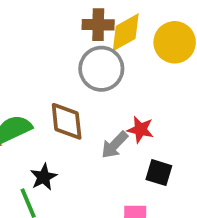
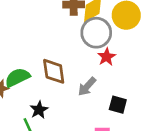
gray circle: (101, 69) -> (96, 33), moved
red star: (140, 130) -> (107, 57), moved, turned 30

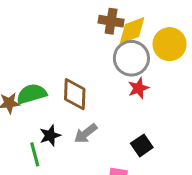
gray arrow: (87, 87) -> (86, 133), moved
black square: (118, 105) -> (142, 145), turned 30

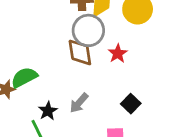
gray circle: (131, 58) -> (88, 30), moved
brown diamond: (75, 94) -> (80, 52), moved

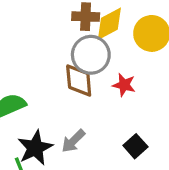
red star: (118, 53) -> (124, 85), turned -30
black star: (48, 111) -> (35, 148), size x1.5

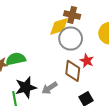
yellow diamond: (109, 24) -> (59, 26), moved
brown diamond: (79, 80) -> (73, 71), moved

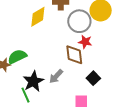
yellow diamond: (59, 26) -> (38, 17), moved
gray circle: (71, 39) -> (79, 21), moved

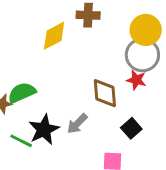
gray circle: (79, 21) -> (142, 55), moved
red star: (85, 42) -> (136, 80), moved
green line: (26, 95) -> (21, 141), moved, turned -42

